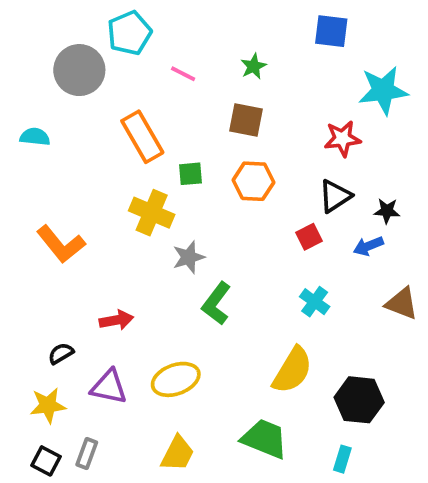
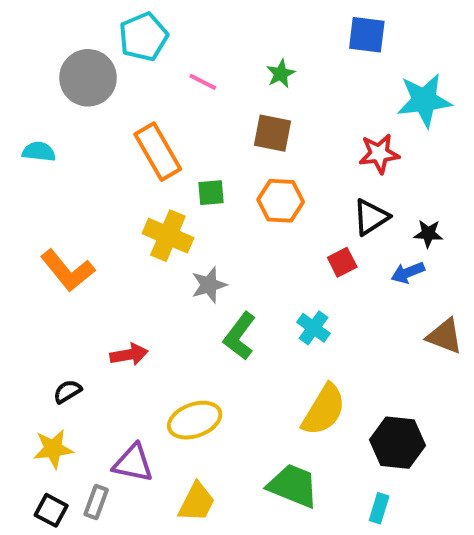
cyan cross: (315, 302) -> (313, 328), moved
purple triangle: (109, 387) -> (133, 463), moved

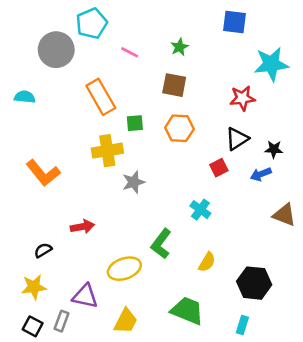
yellow cross: (168, 236) -> (107, 151), turned -32
green L-shape: (240, 336) -> (161, 244), moved
yellow semicircle: (324, 410) -> (207, 262), size x0.6

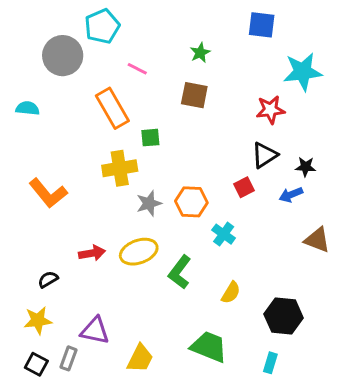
pink line: (130, 52) -> (137, 69), moved
orange hexagon: (179, 128) -> (191, 202), moved
yellow ellipse: (124, 269) -> (139, 252), moved

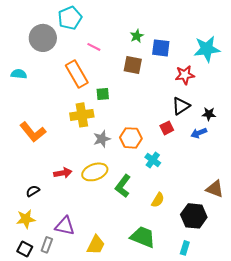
blue square: (262, 25) -> (161, 48), moved
brown triangle: (317, 240) -> (215, 189), moved

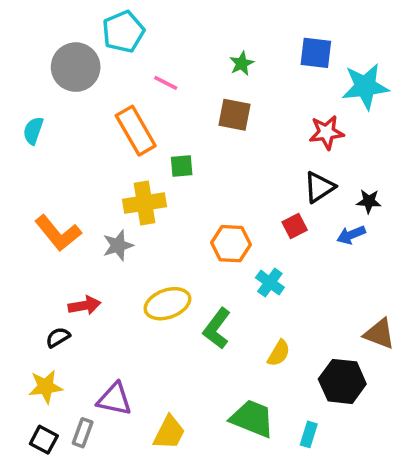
blue square: (161, 48) -> (316, 53), moved
cyan semicircle: (19, 74) -> (33, 131), turned -77
gray star: (102, 139) -> (118, 245), moved
red arrow: (63, 173) -> (84, 305), moved
cyan rectangle: (185, 248) -> (309, 434), moved

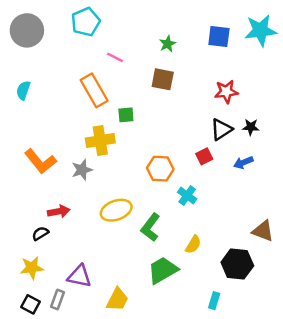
gray circle: (76, 67) -> (27, 30), moved
cyan star: (365, 86) -> (261, 30), moved
black star: (369, 201) -> (251, 127), moved
green trapezoid: (252, 419) -> (163, 270), moved, turned -52

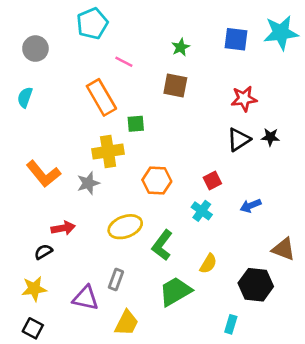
gray circle: (27, 30) -> (35, 49), moved, size x0.7
red square: (204, 156) -> (212, 181), moved
blue arrow: (243, 162) -> (251, 206), moved
orange hexagon: (160, 169) -> (157, 181), moved
gray rectangle: (57, 299) -> (116, 279), moved

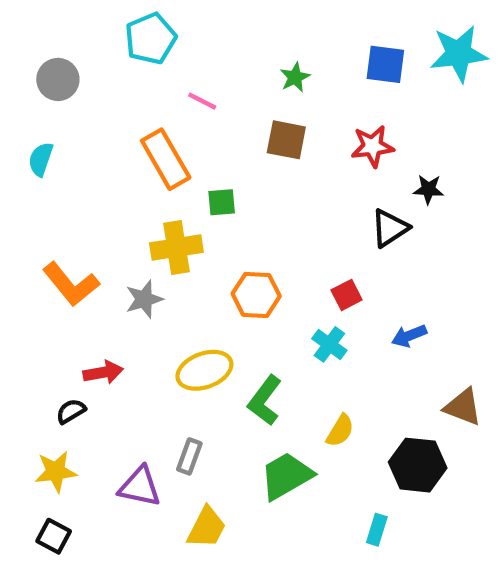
red star: (244, 99) -> (372, 146), moved
black star: (270, 137) -> (428, 189), moved

